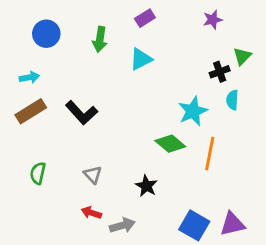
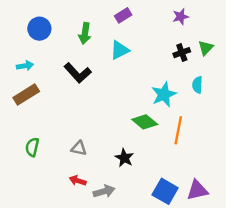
black cross: (220, 72) -> (182, 53), moved
black L-shape: (82, 113) -> (78, 73), moved
gray triangle: (93, 175) -> (79, 148), turned -35

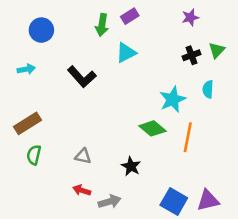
green arrow: (85, 33) -> (102, 25), moved
brown rectangle: (26, 94) -> (28, 123), moved

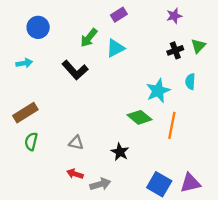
green arrow: (102, 25) -> (89, 38), moved, turned 30

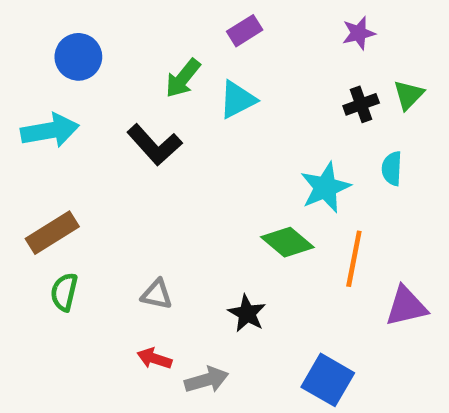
cyan arrow: (24, 63) -> (50, 130), size x1.6
purple triangle: (190, 183) -> (406, 306), moved

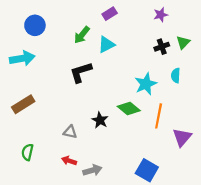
black L-shape: (154, 145) -> (81, 72), moved, turned 115
green semicircle: (64, 292) -> (27, 152), moved
purple triangle: (406, 306) -> (182, 137), turned -36
black star: (247, 313) -> (100, 120), moved

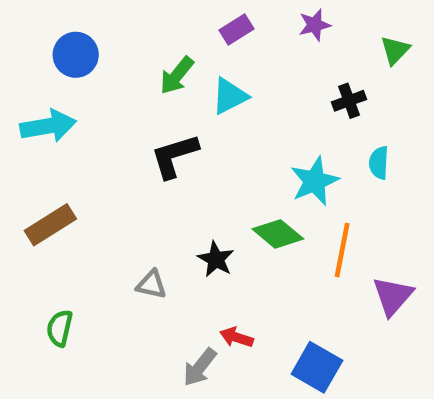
purple star: (161, 15) -> (315, 25), moved
green triangle: (183, 42) -> (395, 50), moved
red arrow: (69, 161) -> (236, 337), moved
gray arrow: (92, 170) -> (200, 367), turned 144

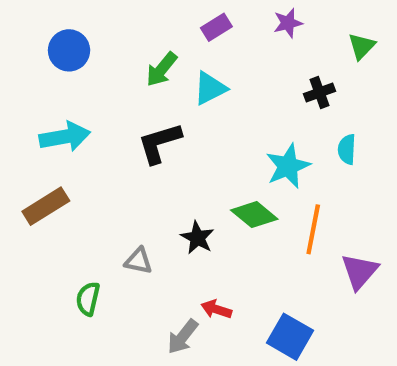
cyan arrow: (48, 126) -> (65, 137), moved
green semicircle: (60, 328) -> (88, 299), moved

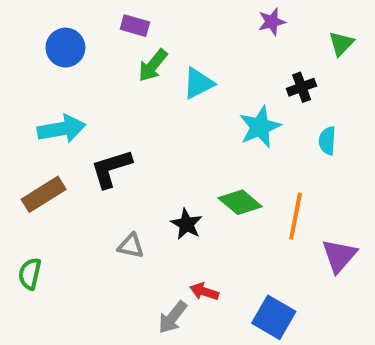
purple rectangle: (216, 27) -> (135, 26), moved, turned 48
black L-shape: (160, 143) -> (111, 169), moved
cyan star: (288, 166) -> (260, 127), moved
green semicircle: (88, 299) -> (30, 274), moved

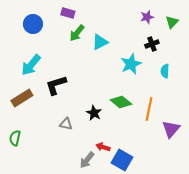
purple star: (272, 22) -> (147, 17), moved
cyan arrow: (61, 129) -> (31, 65), turned 140
blue square: (274, 317) -> (122, 160), moved

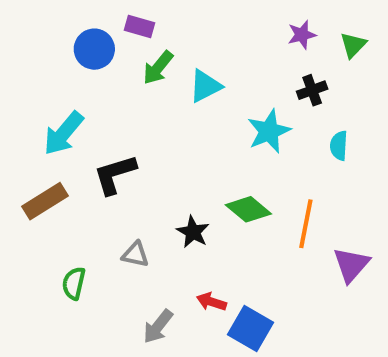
blue circle: (33, 24) -> (94, 49), moved
green semicircle: (15, 138) -> (74, 283), moved
gray arrow: (87, 160) -> (158, 326), moved

